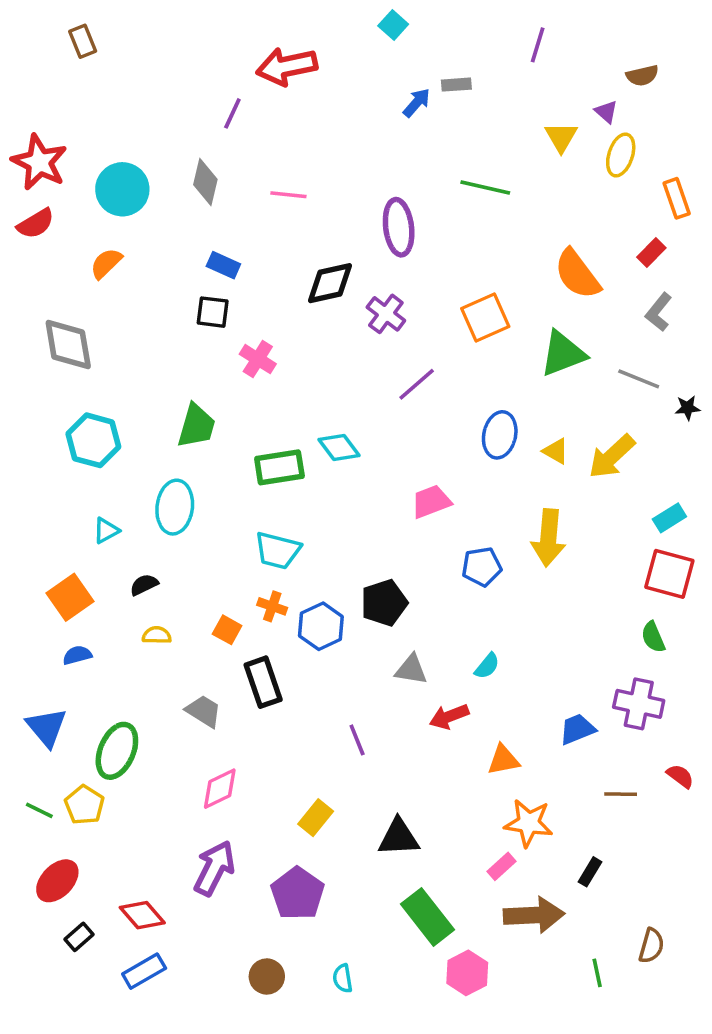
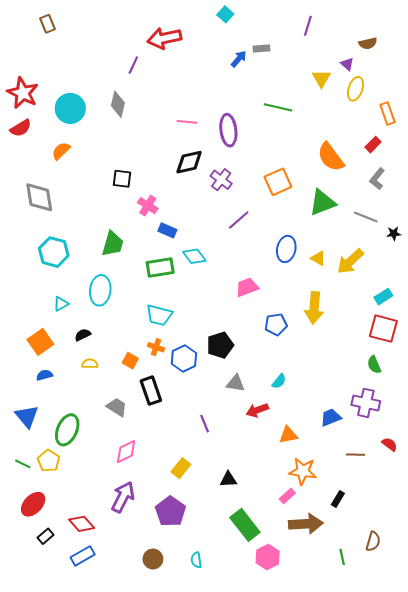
pink line: (288, 195) -> (187, 122), moved
blue rectangle: (223, 265) -> (167, 230), moved
black triangle: (399, 837) -> (228, 479), size x0.7

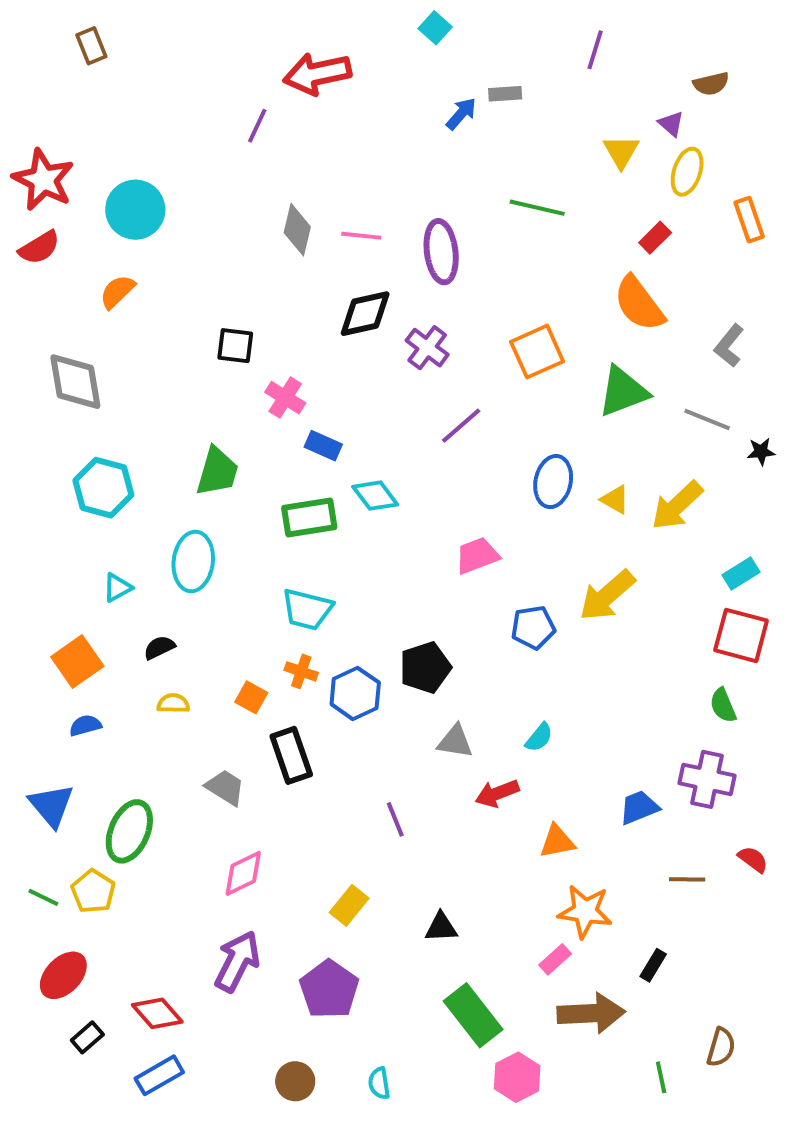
gray diamond: (118, 104) -> (297, 230), moved
red rectangle: (373, 145) -> (655, 238), moved
yellow arrow: (314, 308) -> (607, 595), turned 44

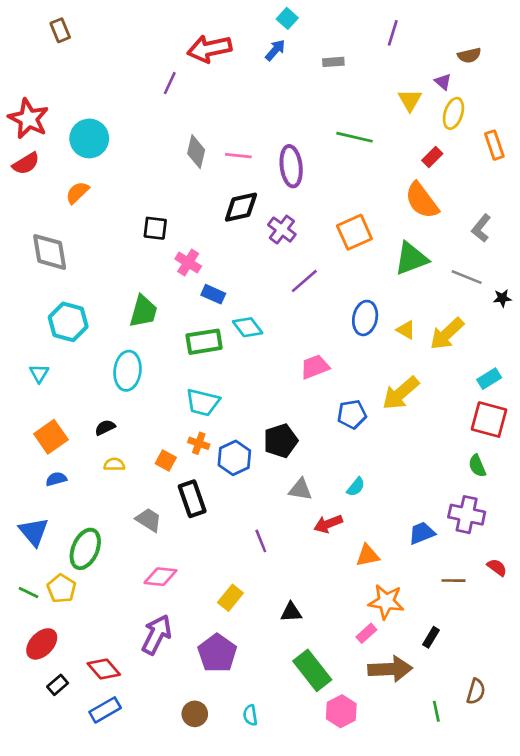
blue arrow: (461, 114) -> (275, 50), moved
cyan triangle: (117, 587) -> (39, 373), moved, turned -30
pink diamond: (243, 873) -> (160, 577), turned 32

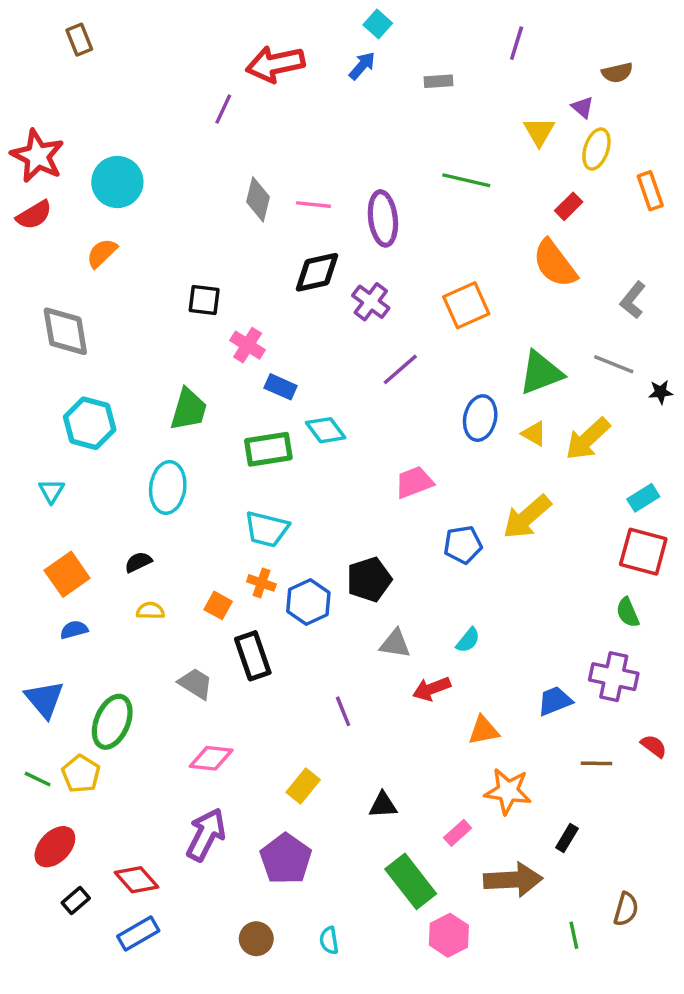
green triangle: (411, 259) -> (541, 373), moved
pink rectangle: (366, 633) -> (458, 833), moved

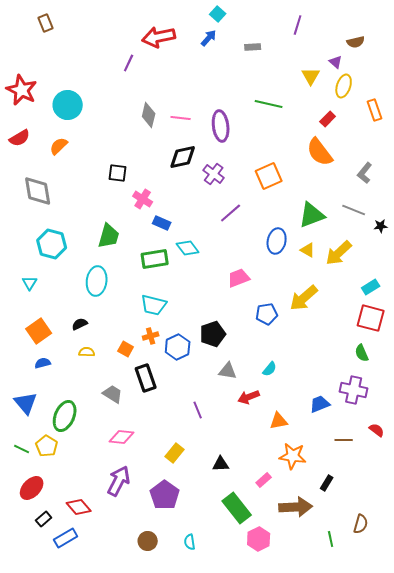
red semicircle: (34, 215) -> (20, 138), moved
orange cross: (261, 583) -> (151, 336), turned -35
blue rectangle: (138, 934) -> (66, 538), moved

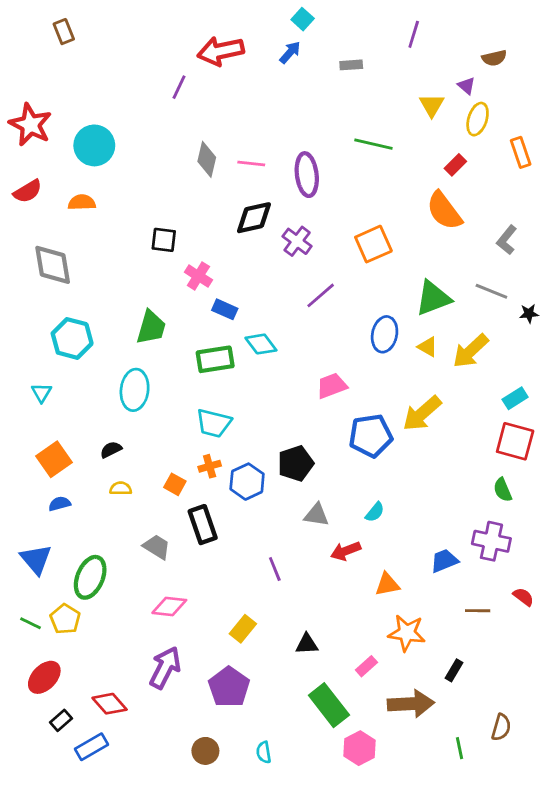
orange semicircle: (59, 146) -> (82, 202), turned 42
blue pentagon: (267, 314) -> (371, 436), size x1.4

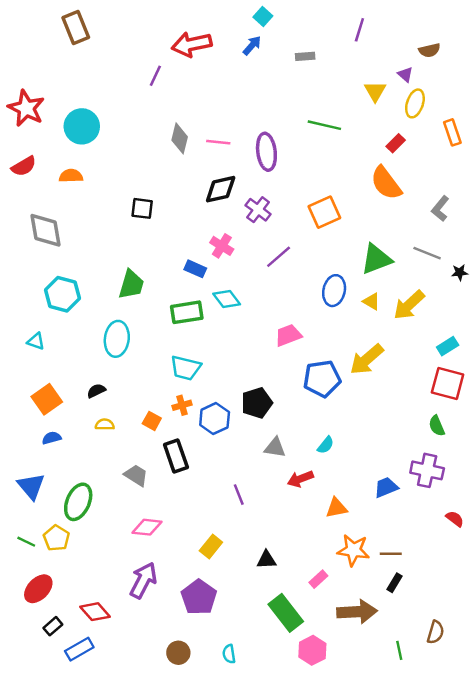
brown rectangle: (64, 32) -> (76, 27), moved, size x1.5
pink cross: (198, 276) -> (222, 246), moved
cyan triangle: (42, 393) -> (36, 341), turned -42
brown line: (478, 611) -> (391, 554), moved

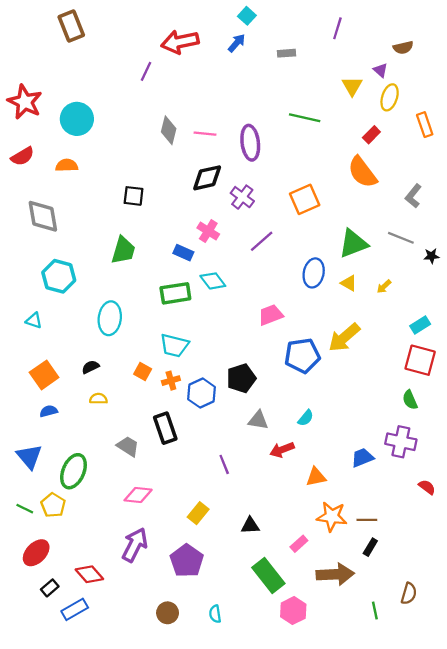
green trapezoid: (131, 285) -> (123, 250), moved
yellow arrow: (409, 305) -> (384, 287), size x0.5
orange square: (152, 421) -> (143, 372), moved

